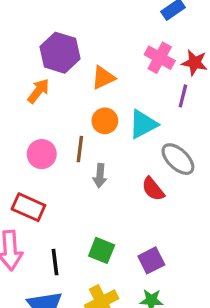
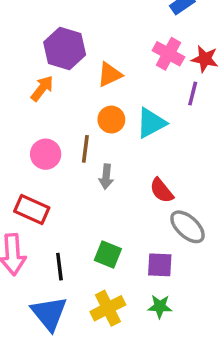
gray ellipse: (178, 159) -> (188, 227), moved
purple square: (151, 260) -> (160, 265), turned 30

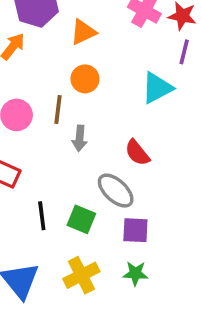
purple line: (193, 94) -> (184, 52), moved
cyan triangle: (151, 123) -> (157, 88), moved
gray ellipse: (188, 227) -> (116, 191), moved
black line: (59, 267) -> (42, 216), moved

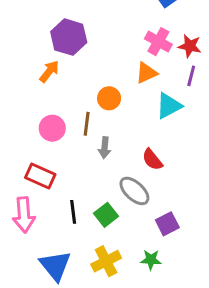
orange triangle: (83, 32) -> (146, 73), moved
green square: (81, 219) -> (106, 215), turned 30
purple square: (135, 230) -> (167, 224), moved, turned -30

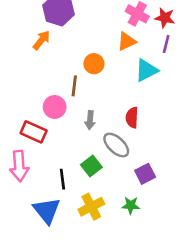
pink circle: (52, 128) -> (55, 107), moved
gray arrow: (105, 148) -> (90, 120), moved
red semicircle: (152, 160) -> (132, 117), turned 42
black line: (73, 212) -> (62, 179), moved

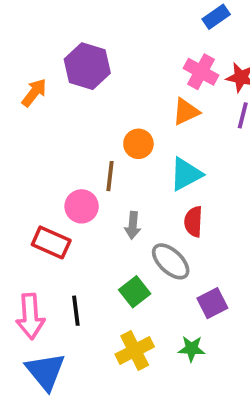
orange arrow: (41, 40) -> (34, 93), moved
cyan triangle: (146, 70) -> (186, 174), moved
pink arrow: (19, 166) -> (30, 316), moved
black line: (62, 179) -> (76, 311), moved
blue triangle: (47, 211) -> (46, 371), moved

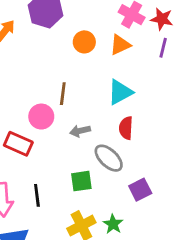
orange circle: (138, 144) -> (84, 42), moved
gray arrow: (133, 225) -> (80, 131), turned 72
green square: (135, 292) -> (81, 181), turned 30
green star: (192, 349) -> (113, 224), moved, turned 30

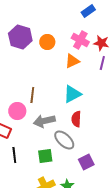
orange circle: (84, 42) -> (47, 42), moved
gray arrow: (80, 131) -> (44, 121), size x1.5
black line: (37, 195) -> (14, 155), moved

